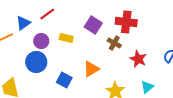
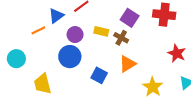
brown cross: (114, 43) -> (121, 38), moved

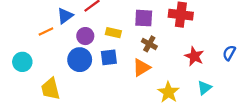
purple square: (130, 18) -> (144, 18), turned -30
brown cross: (121, 38) -> (149, 44), moved
blue square: (99, 75) -> (109, 57), moved, turned -35

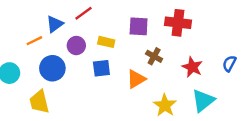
brown cross: (149, 44) -> (154, 56), moved
blue circle: (80, 60) -> (52, 68), moved
cyan triangle: (204, 88) -> (203, 101), size x1.5

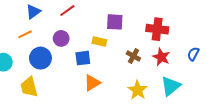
red cross: (178, 23) -> (157, 29), moved
blue triangle: (55, 24) -> (33, 12), moved
yellow rectangle: (106, 42) -> (99, 42), moved
brown cross: (154, 56) -> (133, 56), moved
orange triangle: (136, 79) -> (92, 83), moved

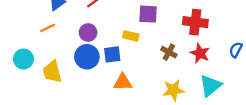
blue circle: (40, 58) -> (87, 57), moved
orange triangle: (92, 83) -> (123, 82), turned 30
yellow trapezoid: (29, 87) -> (52, 72), moved
yellow star: (138, 90) -> (173, 90), turned 30

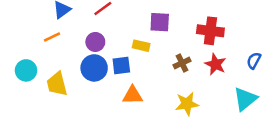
brown cross: (169, 52) -> (182, 63), turned 35
cyan triangle: (210, 86) -> (245, 99), moved

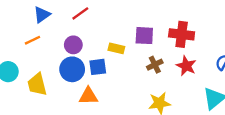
purple square: (160, 22) -> (144, 36), moved
orange triangle: (132, 95) -> (88, 96), moved

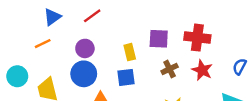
yellow rectangle: (116, 48) -> (130, 52), turned 63
blue square: (98, 67) -> (126, 77), moved

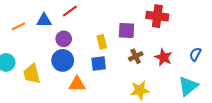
blue triangle: (52, 17) -> (44, 20), moved, turned 35
red cross: (197, 38) -> (157, 16), moved
orange line: (43, 44) -> (18, 26), moved

